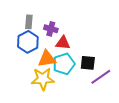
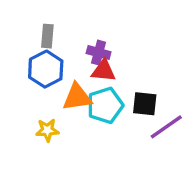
purple cross: (51, 29) -> (99, 53), moved
yellow star: (43, 79) -> (47, 130), moved, size x0.6

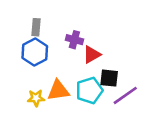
red triangle: (103, 71) -> (92, 55), moved, turned -36
orange triangle: (77, 97) -> (58, 90), moved
cyan pentagon: (105, 105) -> (89, 90), moved

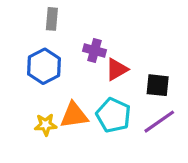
gray rectangle: (36, 27) -> (52, 19), moved
black square: (109, 78) -> (158, 85), moved
cyan pentagon: (89, 90) -> (113, 115), turned -30

